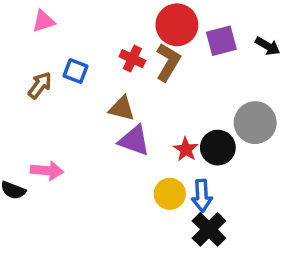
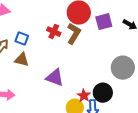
brown triangle: (122, 108) -> (22, 60), moved
black circle: (218, 148) -> (103, 93), moved
red star: (186, 149) -> (84, 96), moved

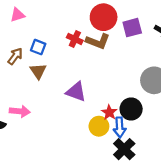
brown L-shape: (74, 34) -> (98, 41), turned 80
brown triangle: (22, 60) -> (38, 71), turned 42

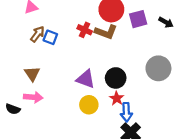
brown arrow: (15, 56) -> (37, 34), moved
brown triangle: (38, 71) -> (32, 74), moved
black circle: (131, 109) -> (116, 78), moved
yellow circle: (99, 126) -> (89, 105), moved

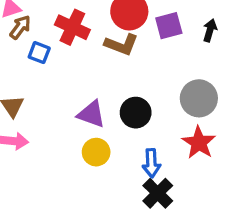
black arrow: (166, 22) -> (210, 30), turned -104
red cross: (85, 30) -> (72, 27), moved, size x1.5
brown arrow: (37, 34) -> (20, 27), moved
red star: (117, 98) -> (199, 143), moved, size x1.5

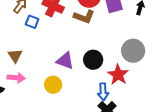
red star: (199, 143) -> (118, 75), moved
yellow circle: (96, 152) -> (53, 85), moved

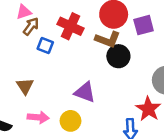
black circle: (93, 60) -> (118, 56), moved
pink arrow: (16, 78) -> (38, 117), moved

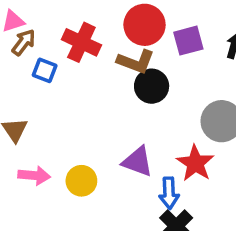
purple triangle: (85, 92) -> (138, 161), moved

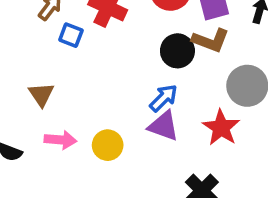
brown L-shape: (136, 62) -> (211, 40), moved
blue arrow: (169, 193) -> (163, 98), moved, turned -132

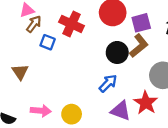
brown L-shape: (211, 40) -> (139, 46), turned -60
brown triangle: (41, 94) -> (20, 72), moved
purple triangle: (163, 126) -> (121, 111), moved

